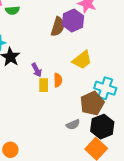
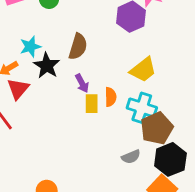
brown semicircle: (58, 27) -> (78, 47), moved
cyan cross: (105, 88) -> (142, 108), moved

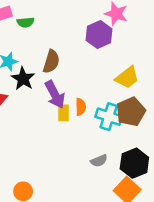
yellow trapezoid: (143, 70) -> (127, 77), moved
purple arrow: (82, 83) -> (55, 95), size x1.6
brown pentagon: (157, 128) -> (131, 112), moved

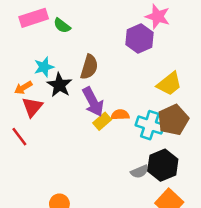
green semicircle: (25, 22) -> (62, 26), turned 42
orange semicircle: (81, 107) -> (120, 115), turned -91
yellow rectangle: (63, 113) -> (102, 121), turned 49
black hexagon: (134, 163) -> (163, 165), moved

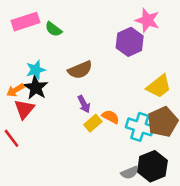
brown semicircle: (89, 67) -> (80, 70), turned 50
black star: (59, 85) -> (36, 88), moved
purple arrow: (93, 102) -> (84, 104), size x0.6
orange semicircle: (120, 115) -> (111, 117), turned 30

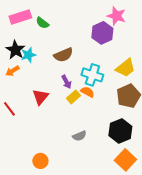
black star: (36, 88) -> (15, 50), moved
red triangle: (24, 109) -> (40, 97), moved
cyan cross: (140, 127) -> (92, 75), moved
gray semicircle: (130, 173) -> (79, 136), moved

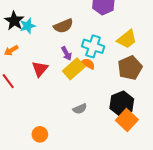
orange arrow: (12, 71) -> (11, 50), moved
yellow rectangle: (73, 97) -> (74, 69), size x1.5
orange square: (125, 160) -> (127, 120), moved

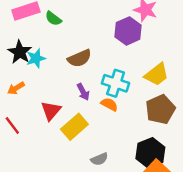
yellow rectangle: (74, 69) -> (74, 127), moved

